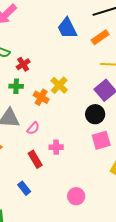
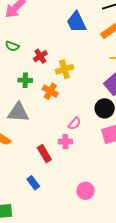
red cross: (23, 64) -> (40, 56), moved
yellow cross: (59, 85) -> (64, 69), moved, turned 30
pink semicircle: (33, 128) -> (74, 123), moved

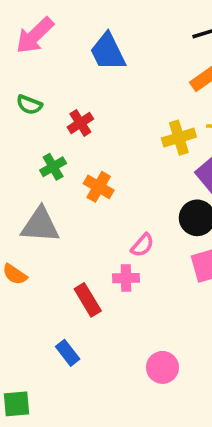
blue trapezoid: (76, 22) -> (108, 52), moved
yellow cross: (64, 69) -> (179, 138), moved
green cross: (25, 80) -> (53, 167), turned -32

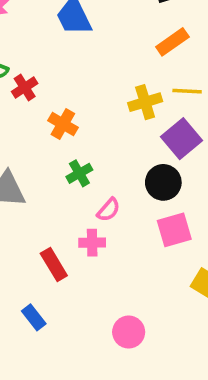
red cross: (80, 123) -> (25, 88), moved
green cross: (53, 167) -> (79, 173), moved
orange cross: (99, 187) -> (63, 124), moved

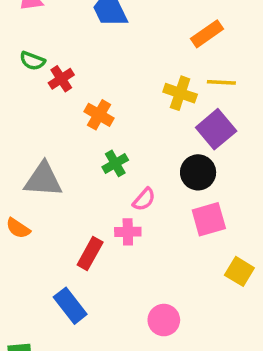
yellow cross: (145, 102) -> (180, 93), turned 36
red rectangle: (54, 265) -> (90, 253), turned 60
blue rectangle: (34, 317) -> (70, 306), size x1.4

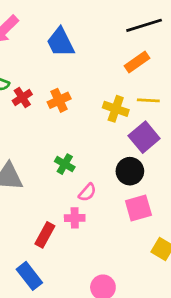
orange cross: (99, 115) -> (59, 100), moved, turned 35
green cross: (115, 163) -> (65, 164), turned -30

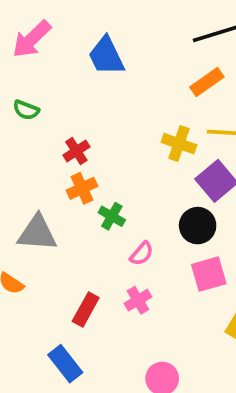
red cross: (22, 97) -> (76, 151), moved
orange cross: (59, 100) -> (82, 188), moved
pink cross: (75, 218) -> (138, 300), moved, turned -30

